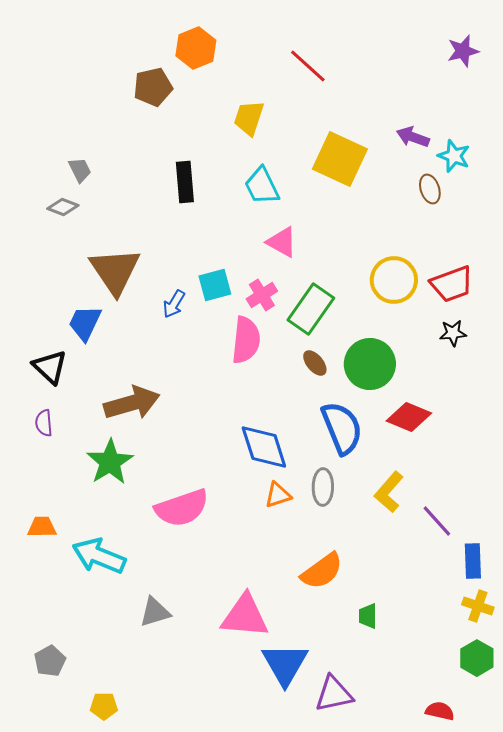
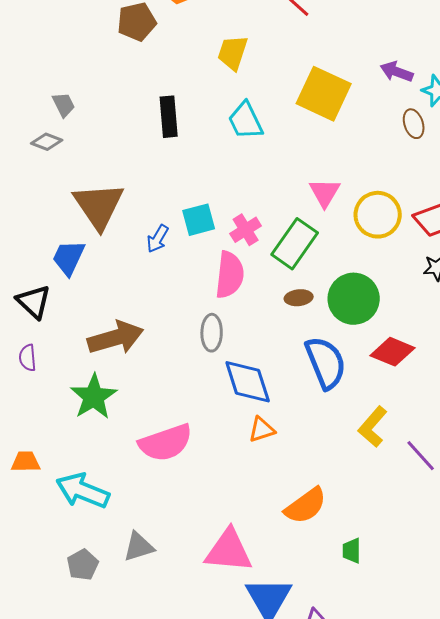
pink triangle: (282, 242) -> (325, 193), moved, turned 32
brown ellipse: (315, 363) -> (299, 298), turned -56
gray ellipse: (323, 487) -> (212, 333), moved
gray pentagon: (50, 661) -> (83, 565), moved

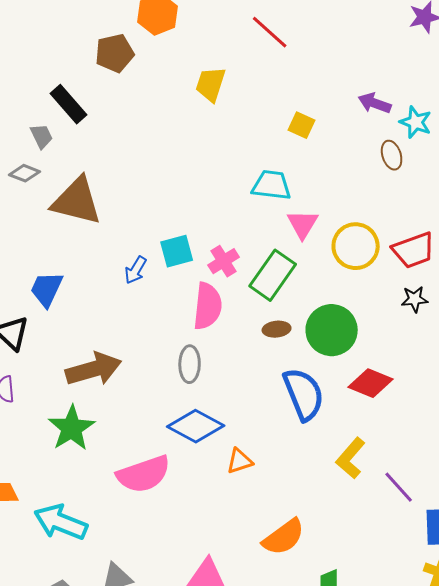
yellow square: (324, 94) -> (302, 125), size x0.5
black rectangle: (169, 117) -> (69, 104), moved, turned -36
cyan trapezoid: (246, 121) -> (272, 185), moved, turned 123
brown triangle: (99, 206) -> (77, 201), moved, turned -42
blue diamond: (248, 382) -> (196, 426), moved, turned -44

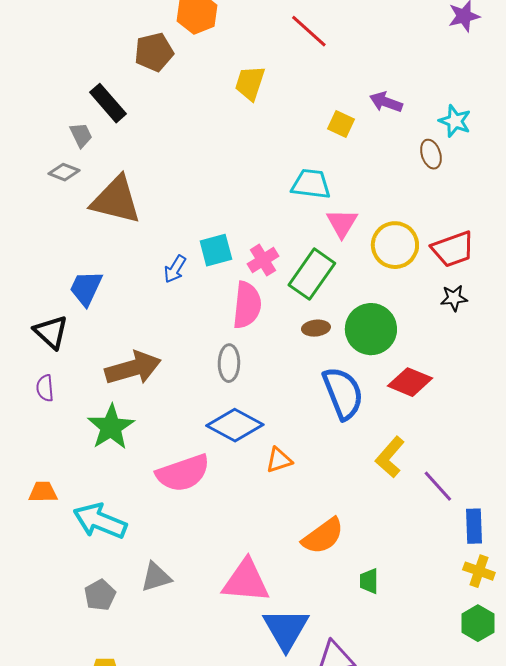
purple arrow: (375, 103) -> (386, 102), moved

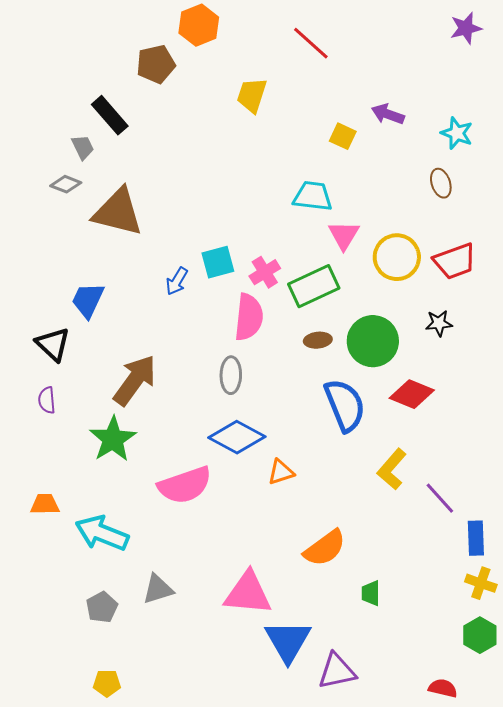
brown ellipse: (431, 154) -> (441, 183), moved
green rectangle: (312, 274) -> (314, 286), turned 30
black star: (454, 298) -> (439, 323), moved
brown arrow: (133, 368) -> (135, 380), turned -38

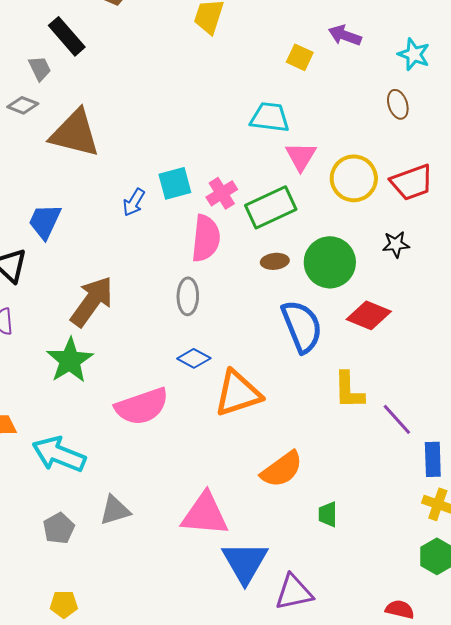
blue diamond: (237, 437) -> (194, 358), size x0.6
yellow L-shape: (392, 469) -> (349, 390), turned -42
orange triangle: (281, 472) -> (238, 393), size x1.8

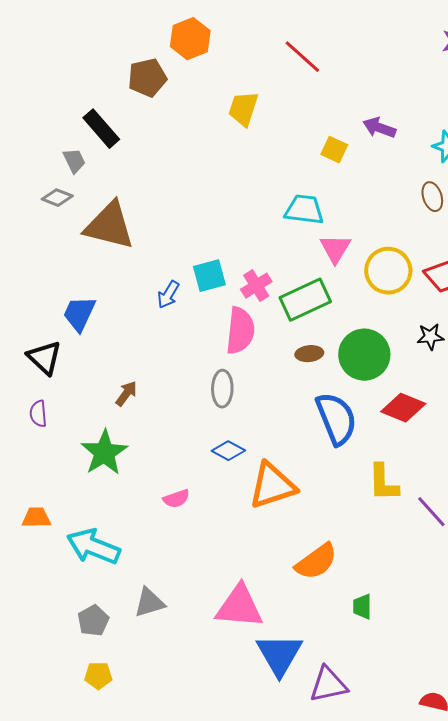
brown arrow: (92, 301) -> (126, 394), size x0.5
pink semicircle: (142, 406) -> (176, 499), size x0.5
yellow pentagon: (64, 604) -> (98, 676), moved

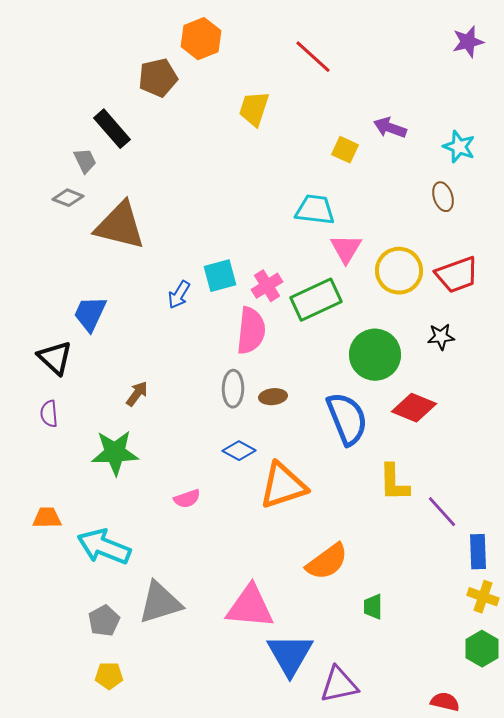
brown ellipse: (309, 354) -> (273, 397), moved
green star: (104, 453) -> (115, 453), turned 30
gray triangle: (149, 603) -> (160, 603), size x1.4

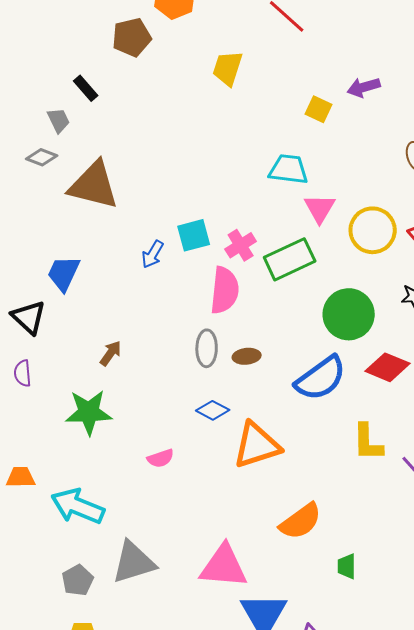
purple arrow: (390, 128) -> (364, 87), turned -36
black rectangle: (112, 129) -> (86, 88), size x0.7
blue semicircle: (347, 419) -> (321, 378), turned 76

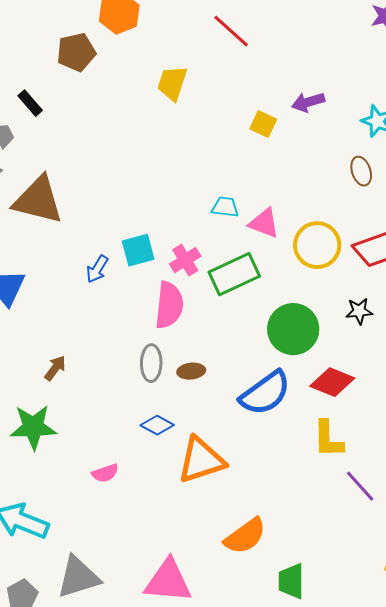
cyan trapezoid: (289, 169) -> (225, 207), moved, size x0.7
pink triangle: (320, 208) -> (264, 223), turned -40
yellow L-shape: (368, 442) -> (328, 439), moved
green trapezoid: (347, 566) -> (291, 581), size x1.4

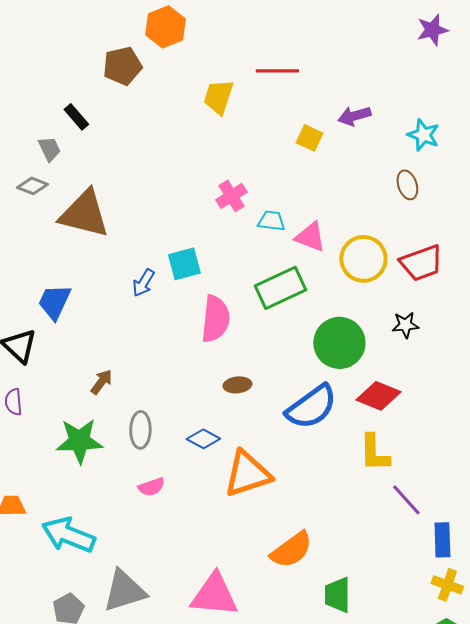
red line: (231, 31) -> (277, 71), moved, turned -42
pink cross: (185, 260) -> (231, 196), moved
gray ellipse: (151, 363) -> (140, 430), moved

